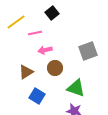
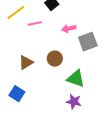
pink arrow: (45, 50) -> (69, 29), moved
blue square: (37, 96) -> (17, 94), moved

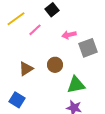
pink line: (35, 24) -> (35, 30), turned -32
green triangle: (76, 79) -> (76, 85), turned -30

